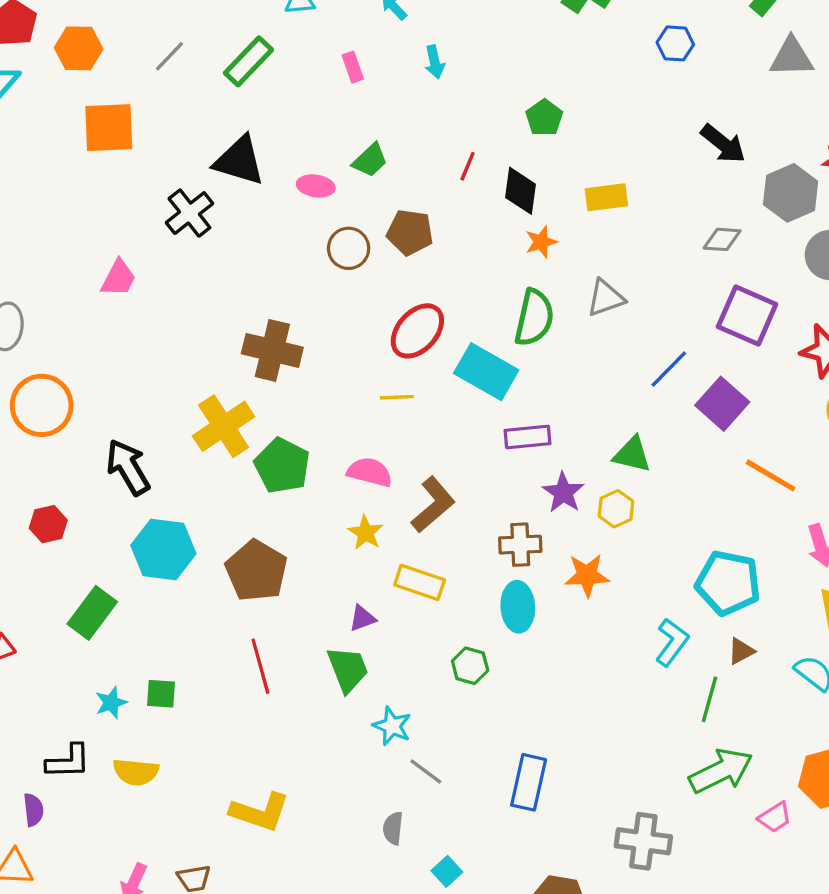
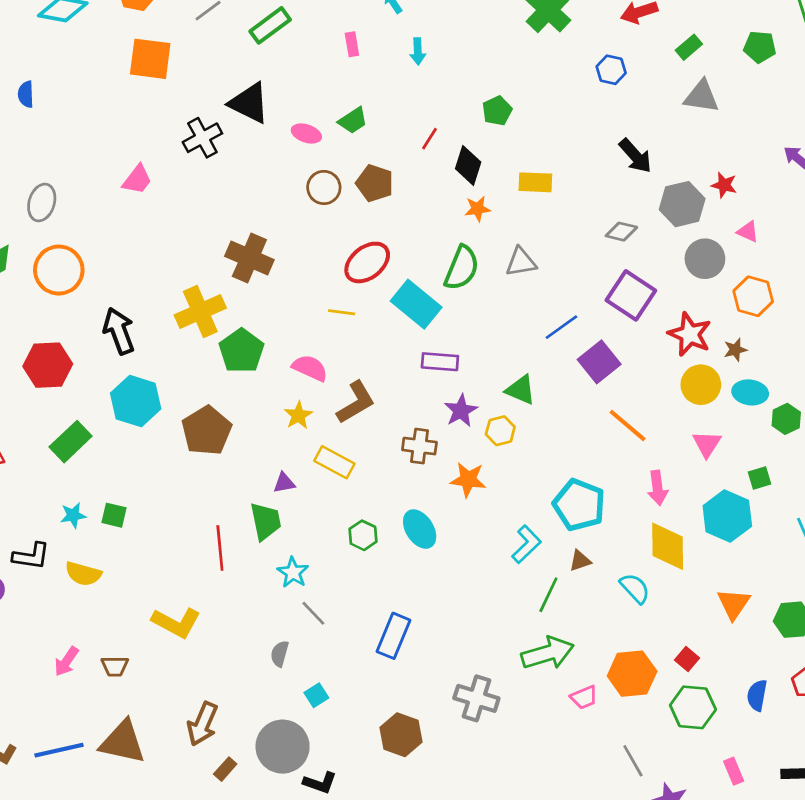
red hexagon: (48, 524) -> (48, 365), size x1.6
cyan ellipse: (518, 607) -> (420, 529), moved, turned -39
red line: (260, 666) -> (220, 548), moved

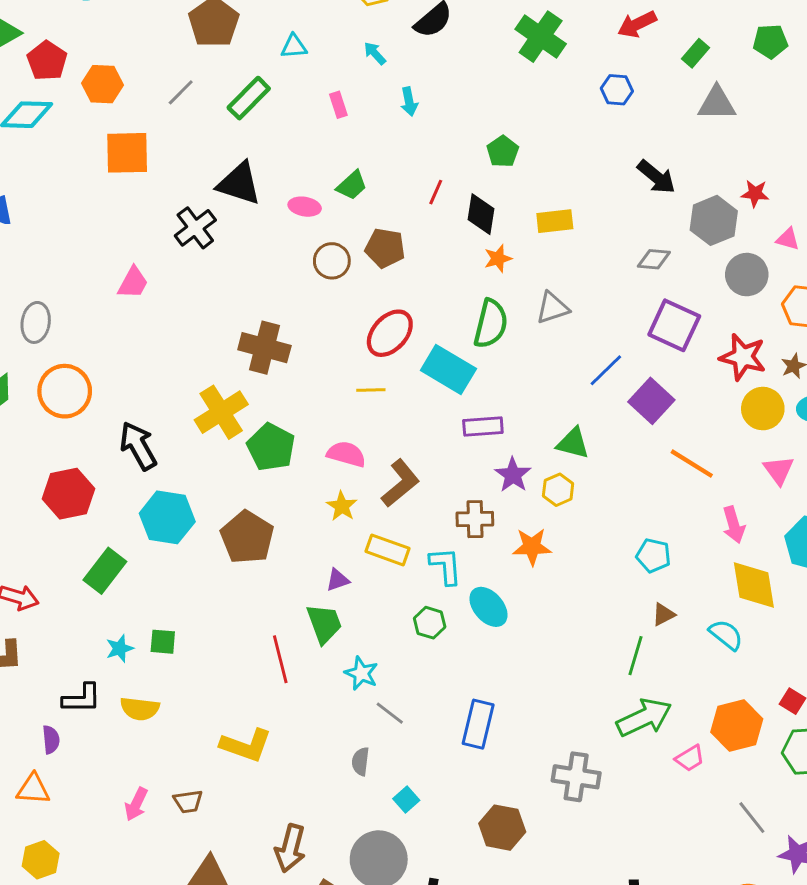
cyan pentagon: (579, 505) -> (653, 555), size x0.6
cyan L-shape: (526, 544) -> (446, 566), moved, turned -42

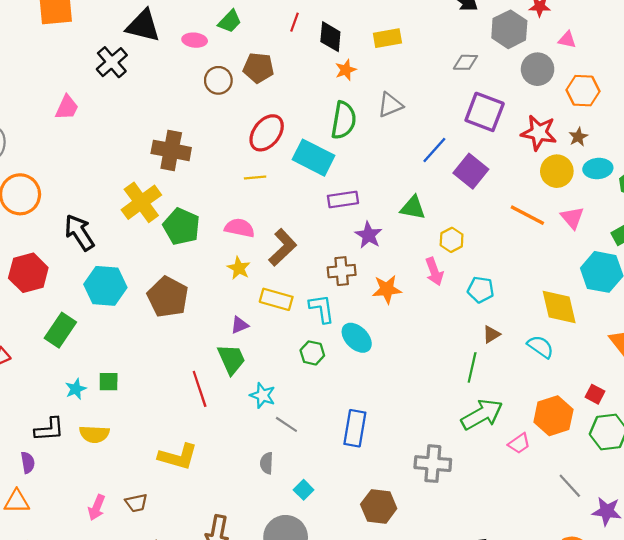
orange line: (692, 464) -> (527, 215), moved
yellow hexagon: (558, 490) -> (452, 240), moved
pink arrow: (734, 525) -> (434, 272), moved

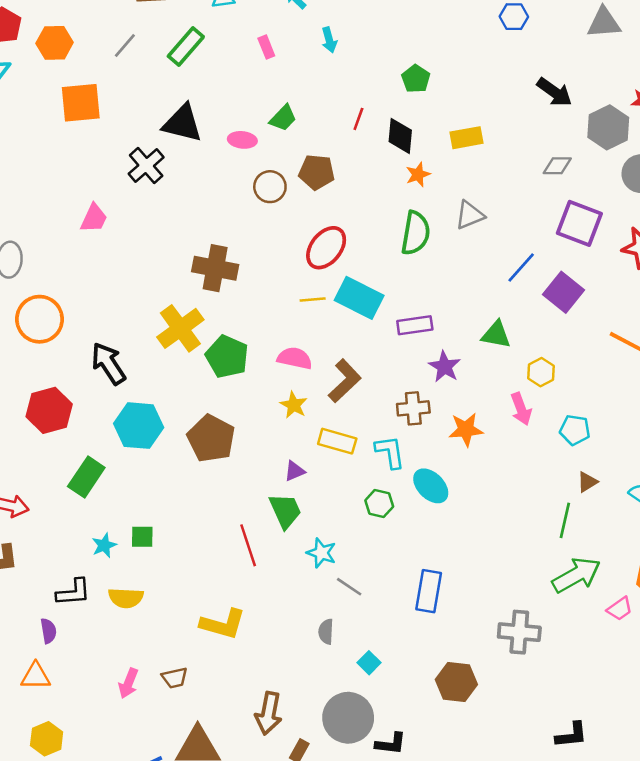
cyan rectangle: (314, 158) -> (359, 298), moved

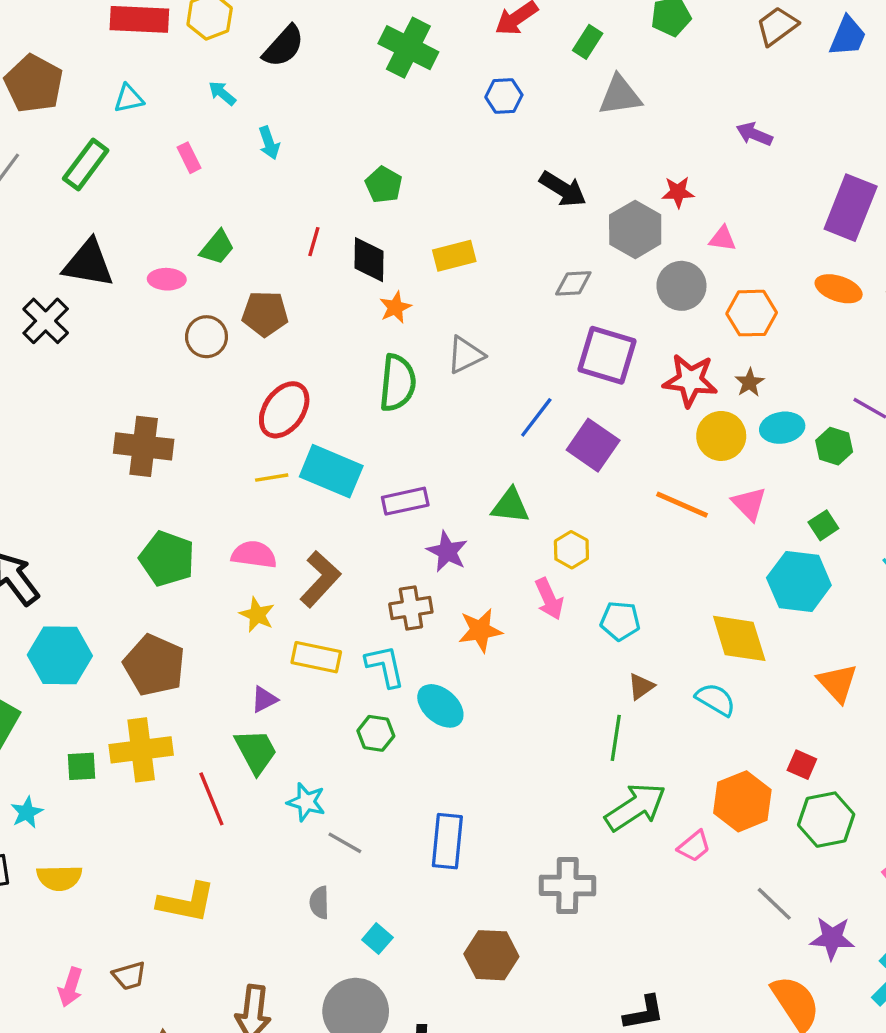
yellow cross: (180, 328) -> (141, 750), moved, turned 33
green square: (142, 537) -> (81, 766), moved

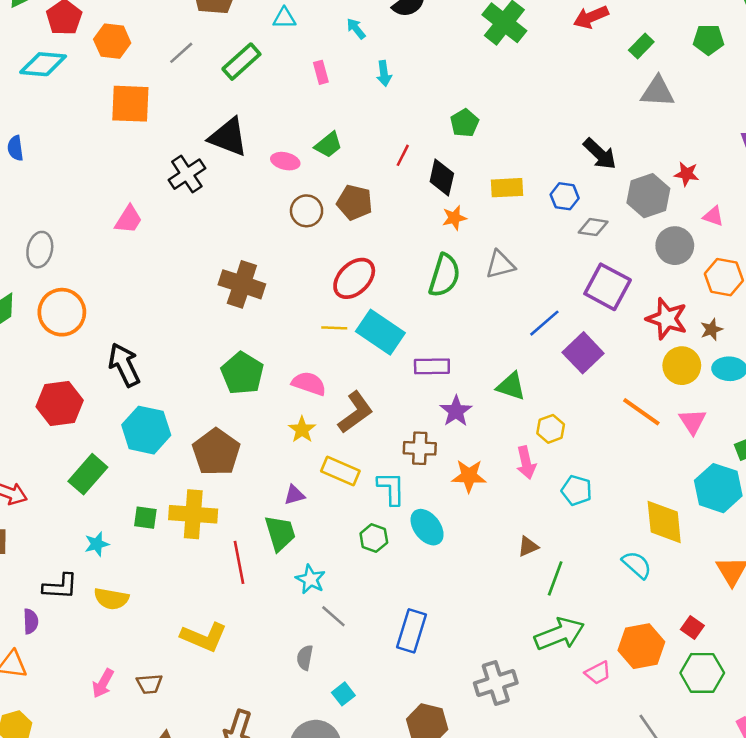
blue hexagon: (504, 96) -> (565, 196), moved
brown triangle: (641, 687) -> (528, 546), moved
gray cross: (567, 885) -> (496, 683), turned -30

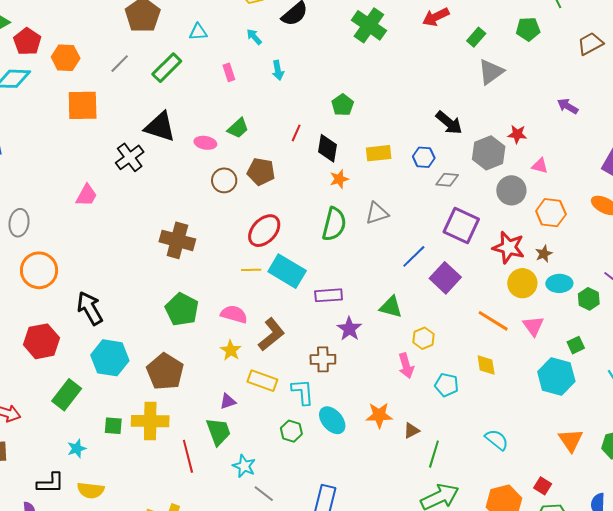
gray triangle: (658, 92) -> (491, 72), turned -36
orange star: (469, 476) -> (379, 415), moved
yellow diamond: (664, 522) -> (486, 365), moved, size x0.6

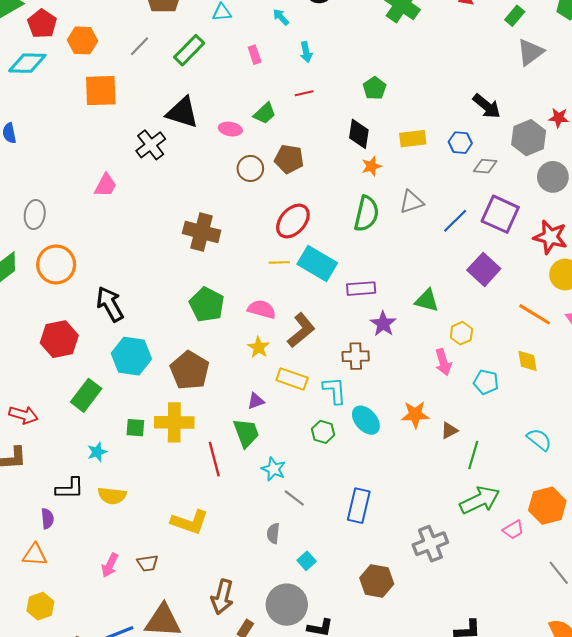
red line: (296, 133) -> (304, 93), moved, turned 54
blue line: (414, 256) -> (455, 221), moved

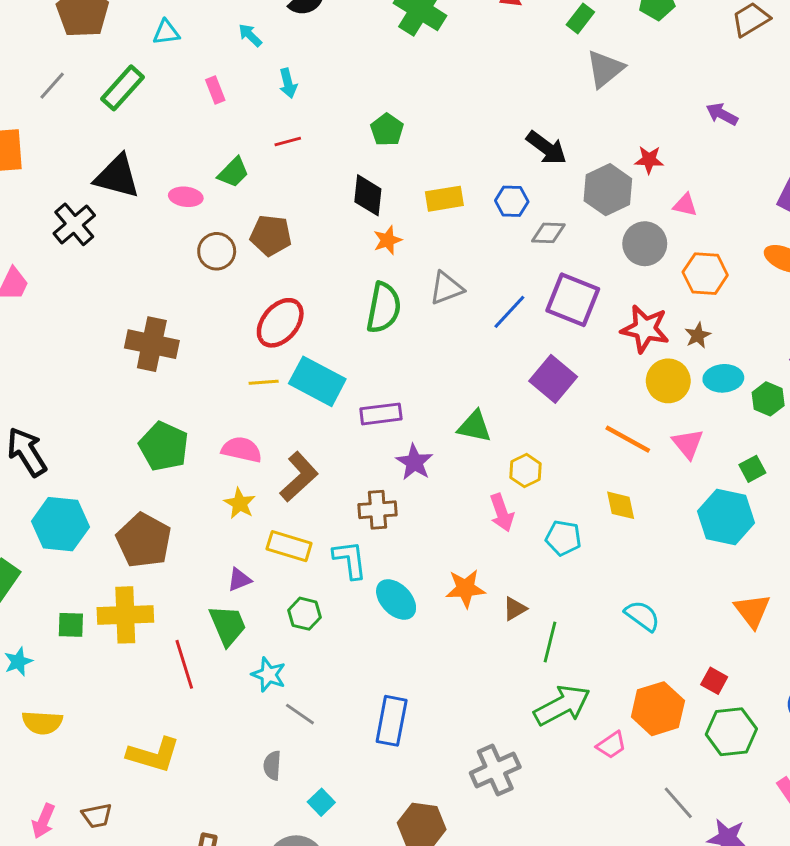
green hexagon: (323, 432) -> (305, 614), moved

